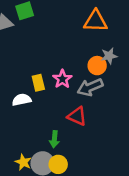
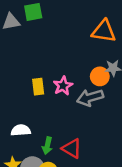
white semicircle: (22, 100) -> (21, 130), moved
red triangle: (77, 116) -> (72, 148), moved

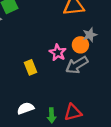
pink star: (63, 86) -> (58, 53), moved
red triangle: (72, 148) -> (73, 112), turned -30

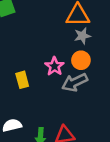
gray star: (90, 35) -> (82, 36), moved

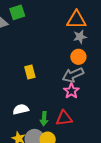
pink star: (54, 66) -> (71, 91), moved

